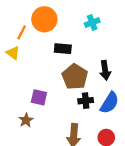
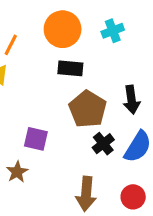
orange circle: (44, 19) -> (63, 29), moved
black cross: (86, 101) -> (103, 144), turned -32

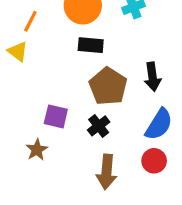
black cross: (103, 144) -> (99, 126), moved
red circle: (133, 197) -> (154, 161), moved

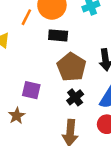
orange line: (30, 21) -> (26, 17), moved
black cross: (99, 126) -> (75, 97), moved

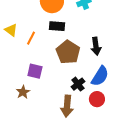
orange line: (26, 17) -> (31, 38), moved
black cross: (75, 97) -> (78, 84), moved

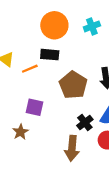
black rectangle: (57, 26) -> (50, 55), moved
orange line: (31, 38) -> (30, 69), turned 40

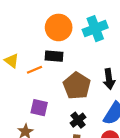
cyan cross: (92, 26) -> (95, 29), size x1.5
black cross: (85, 123) -> (78, 120), moved

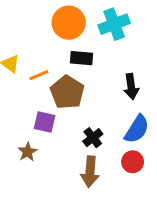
black rectangle: (54, 56) -> (81, 58), moved
brown pentagon: (77, 86) -> (67, 92), moved

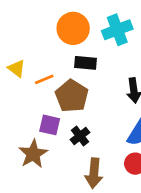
black cross: (93, 138) -> (80, 136), moved
brown star: (27, 152) -> (33, 154), size x1.5

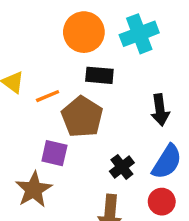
black cross: (80, 136) -> (122, 167), moved

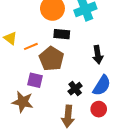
brown star: (34, 189) -> (23, 102), turned -30

